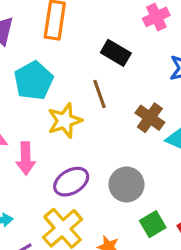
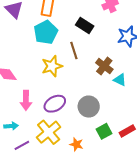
cyan pentagon: (34, 81) -> (46, 32), moved
pink arrow: (26, 158) -> (26, 100), moved

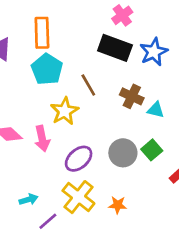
black rectangle: (85, 26) -> (115, 48), moved, size x1.4
pink arrow: (26, 100) -> (42, 139), moved
green square: (104, 131) -> (152, 150), moved

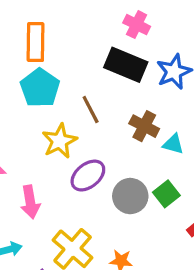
pink cross: (122, 15) -> (137, 25), turned -30
pink arrow: (42, 139) -> (30, 202), moved
purple ellipse: (79, 159) -> (88, 176), moved

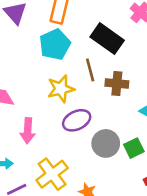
black rectangle: (126, 65) -> (107, 39), moved
brown cross: (144, 126) -> (117, 84), moved, turned -35

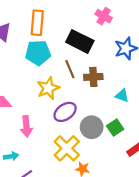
cyan pentagon: (55, 44) -> (38, 53), turned 30
yellow cross: (52, 174) -> (67, 148), moved

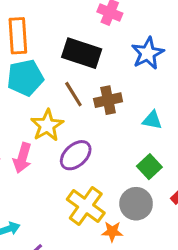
pink arrow: (26, 126) -> (22, 158), moved, turned 30
gray circle: (92, 127) -> (136, 204), moved

